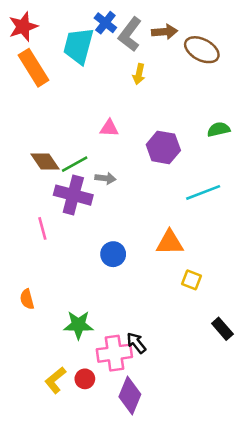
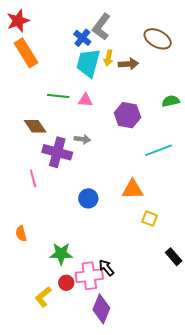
blue cross: (105, 23) -> (82, 38), moved
brown arrow: (165, 32) -> (128, 64), moved
cyan trapezoid: (78, 46) -> (88, 63), moved
green line: (75, 164) -> (58, 96), moved, turned 35
red circle: (85, 379) -> (66, 283), moved

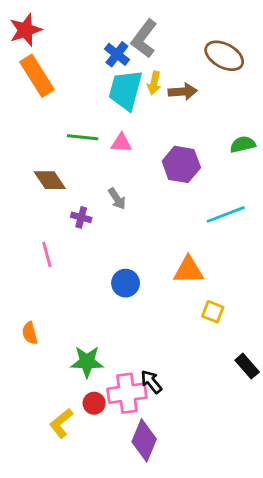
gray arrow: (82, 139) -> (117, 199), turned 49
purple cross: (57, 152) -> (81, 217), size x0.5

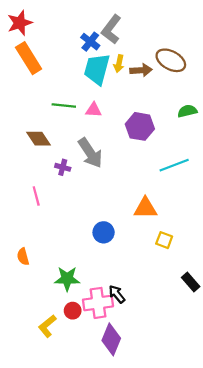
brown ellipse: (224, 56) -> (171, 60), moved
gray arrow: (117, 199) -> (90, 153), size x1.8
blue circle: (126, 283) -> (104, 232), moved

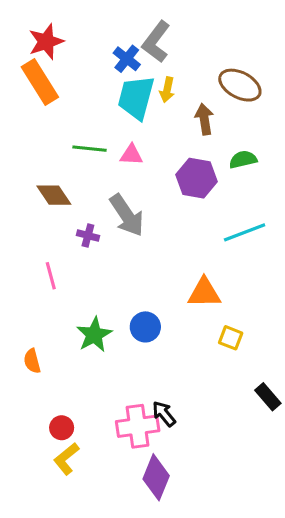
red star: (20, 23) -> (46, 42), moved
brown arrow: (141, 70) -> (204, 119), moved, turned -95
green semicircle: (187, 111) -> (243, 160), moved
green star: (67, 279) -> (94, 335), moved, turned -30
red circle: (73, 311) -> (62, 428), moved

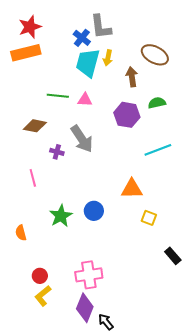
gray L-shape: (156, 42) -> (101, 27), turned -44
orange rectangle: (40, 82) -> (26, 53), turned -72
brown diamond: (54, 195) -> (35, 126), turned -45
black arrow: (164, 414) -> (106, 322), moved
purple diamond: (156, 477) -> (85, 308), moved

